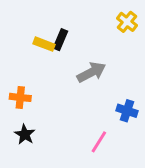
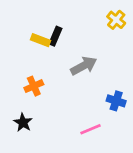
orange cross: (20, 97) -> (34, 86), moved, turned -30
pink line: (99, 142) -> (91, 129), turned 35

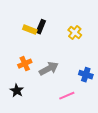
yellow cross: (116, 20) -> (75, 33), moved
gray arrow: (84, 66) -> (49, 69), moved

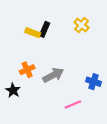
yellow cross: (75, 33) -> (82, 25), moved
black star: (17, 91) -> (13, 90), moved

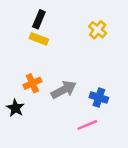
black rectangle: (45, 29) -> (39, 19), moved
blue cross: (94, 82) -> (99, 98), moved

